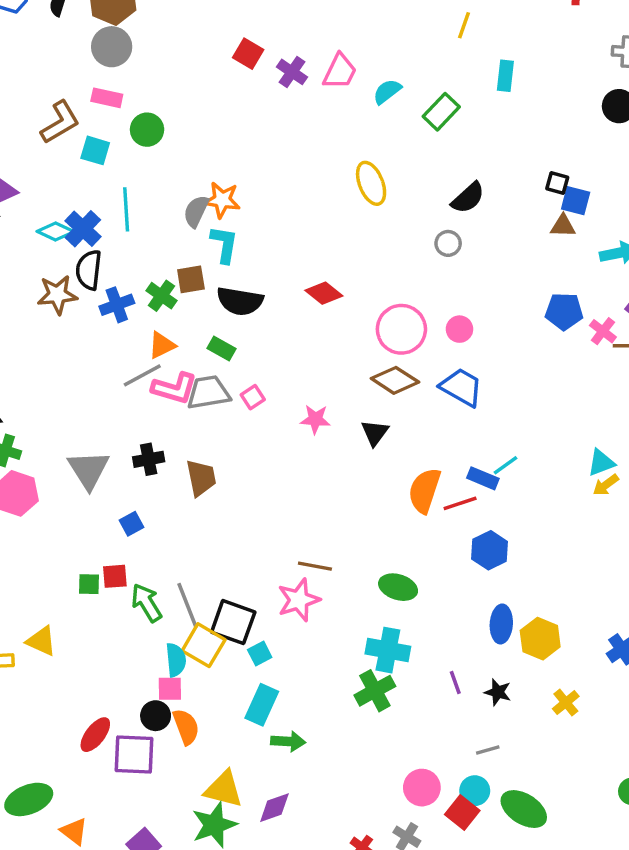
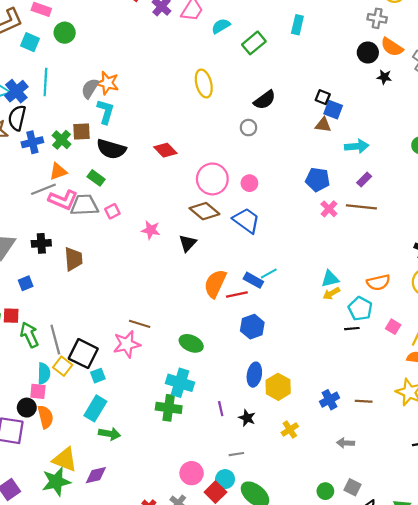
pink cross: (603, 331) -> (329, 209), moved
yellow square: (204, 645) -> (63, 366), size x0.7
green cross: (375, 691) -> (169, 408), turned 30

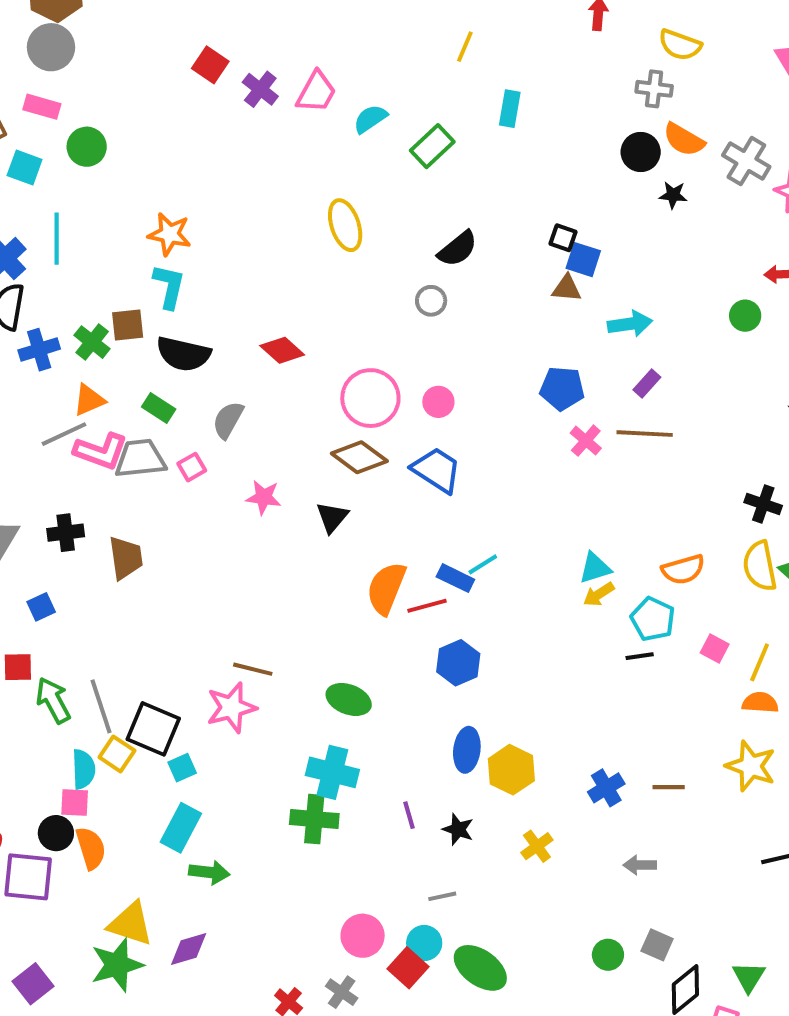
gray semicircle: (90, 88) -> (228, 420), moved

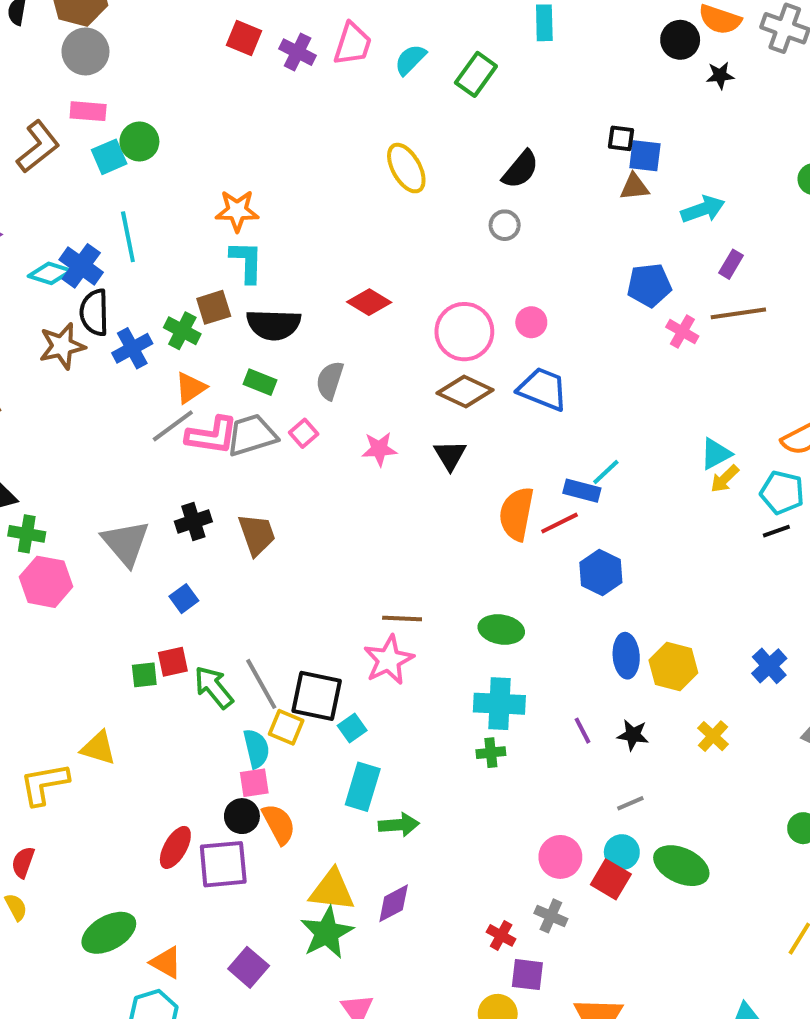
cyan square: (25, 167) -> (109, 157), moved, turned -32
green cross: (314, 819) -> (491, 753), size x0.6

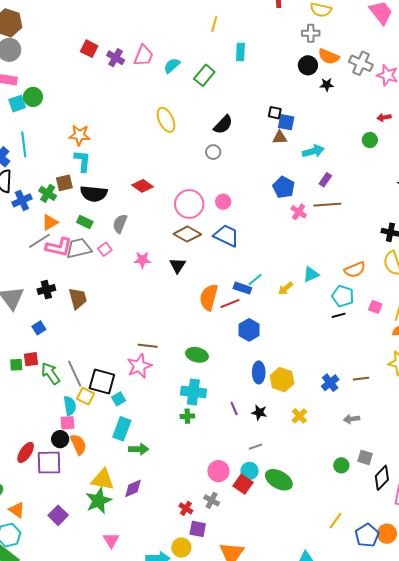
blue pentagon: (649, 285) -> (284, 187), turned 30
yellow arrow: (725, 479) -> (286, 288), moved

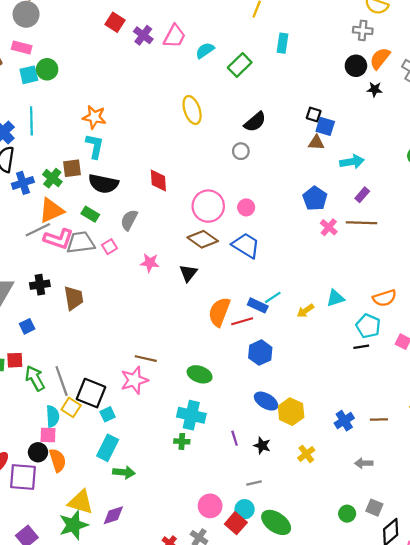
orange semicircle: (329, 57) -> (380, 58), turned 100
red diamond: (142, 186) -> (158, 180), turned 45
orange triangle: (50, 222) -> (51, 210), size x1.4
blue ellipse: (259, 372) -> (266, 401), turned -65

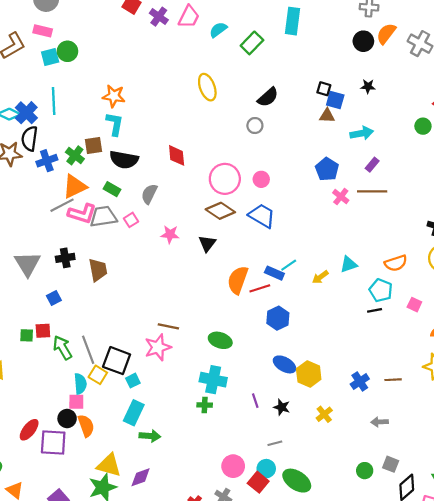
cyan rectangle: (282, 43) -> (292, 21), size x1.4
black star: (375, 89) -> (368, 86), moved

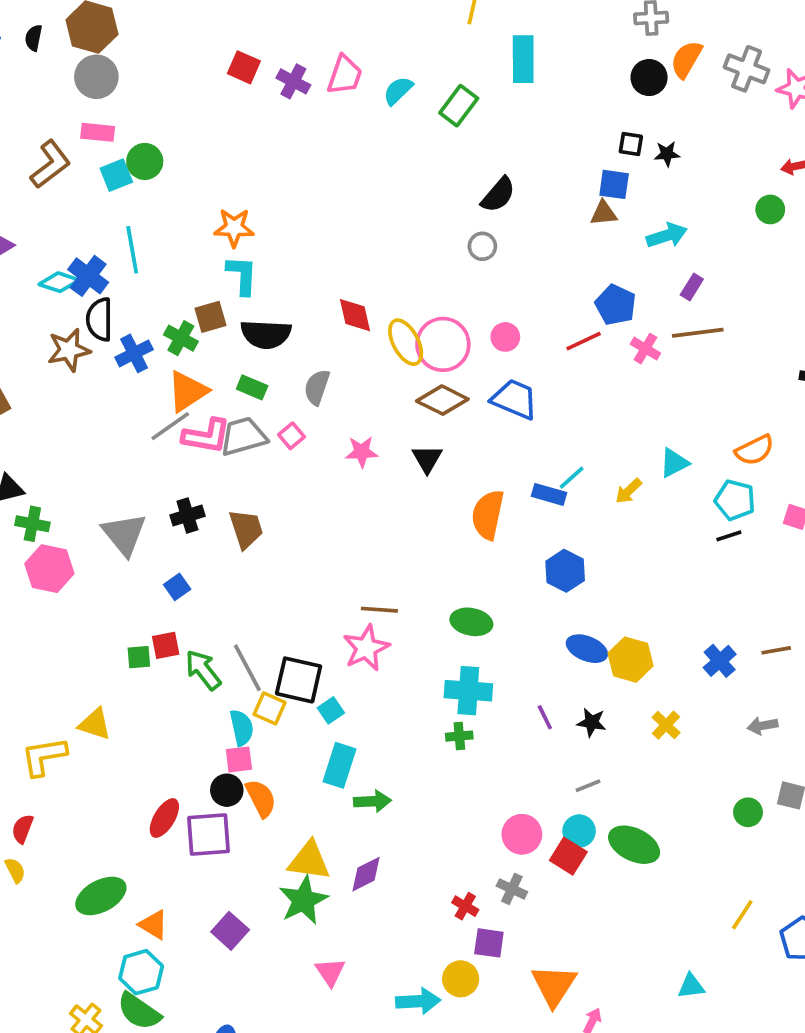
yellow ellipse: (207, 87) -> (406, 342), moved
black square: (324, 89) -> (631, 144), moved
red line: (260, 288) -> (584, 341), moved

